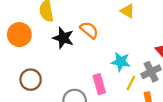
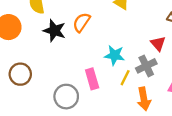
orange semicircle: (89, 30) -> (81, 22), turned -96

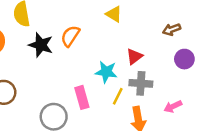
red triangle: (158, 44) -> (134, 56), moved, turned 35
gray cross: (146, 66) -> (141, 83), turned 30

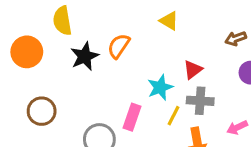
black star: (41, 45) -> (85, 56), turned 30
cyan star: (106, 72) -> (160, 87), turned -30
pink rectangle: (82, 97) -> (132, 117), turned 35

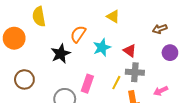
black star: (85, 56) -> (61, 54), moved
red triangle: (193, 70) -> (130, 51), turned -48
cyan star: (160, 87) -> (102, 47), moved

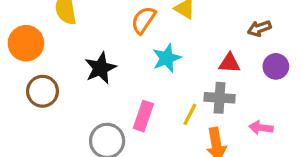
orange semicircle: (78, 34) -> (143, 20), moved
red triangle: (130, 51) -> (230, 63), moved, turned -32
brown circle: (24, 79) -> (43, 91), moved
pink arrow: (161, 91) -> (261, 128), turned 32

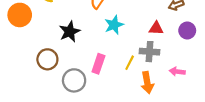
brown circle: (43, 91) -> (47, 59), moved

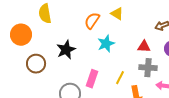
gray cross: (149, 52) -> (148, 68), moved
brown circle: (47, 59) -> (36, 64), moved

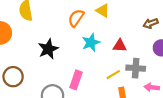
red triangle: (144, 47) -> (120, 46), moved
brown circle: (36, 64) -> (13, 77), moved
yellow line: (120, 78) -> (113, 75), moved, turned 32

